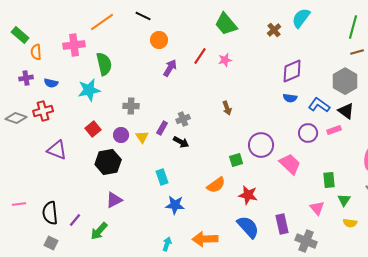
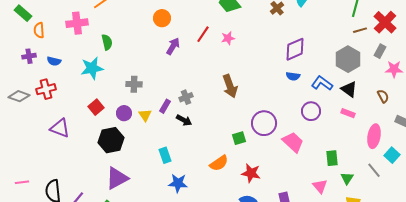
green semicircle: (104, 64) -> (107, 42), size x0.7
brown arrow: (227, 108) -> (230, 86), size x1.6
pink rectangle: (334, 130) -> (348, 113), moved, turned 40
purple triangle: (114, 200) -> (117, 178), size x1.4

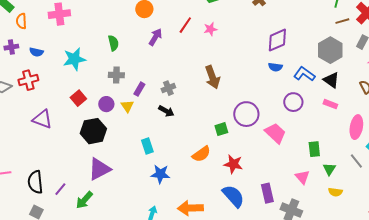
green semicircle: (107, 42) -> (113, 43), moved
purple rectangle: (165, 106) -> (139, 89), moved

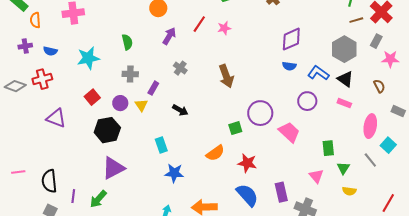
gray cross: (168, 88) -> (180, 68), moved, turned -32
purple line: (60, 189) -> (73, 196), moved, turned -32

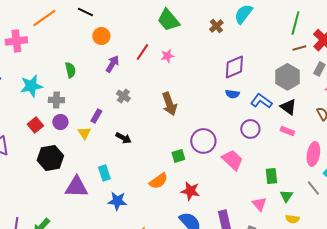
gray cross: (130, 74) -> (56, 100), moved
purple circle: (120, 103) -> (60, 122), moved
purple triangle: (113, 168) -> (76, 187), moved, turned 30

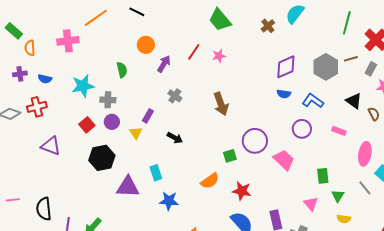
orange circle: (101, 36) -> (146, 45), moved
brown line: (299, 48) -> (351, 59), moved
gray hexagon: (287, 77) -> (326, 67), moved
black triangle: (288, 107) -> (354, 101), moved

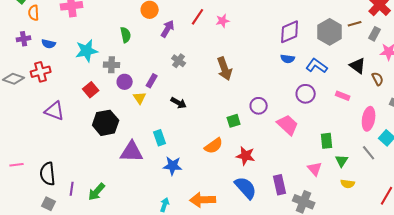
purple circle: (112, 122) -> (125, 82), moved
purple circle: (255, 141) -> (259, 106), size x0.7

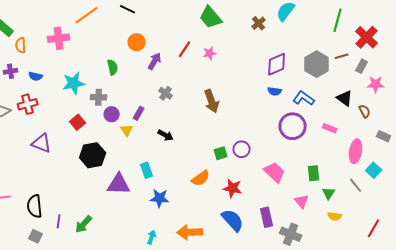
purple circle: (306, 94) -> (293, 126), size x1.4
purple circle: (259, 106) -> (242, 149), moved
pink trapezoid: (288, 125) -> (275, 172), moved

